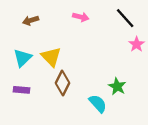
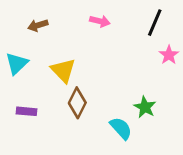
black line: (125, 18) -> (155, 23), turned 65
cyan triangle: (23, 58) -> (17, 63), moved

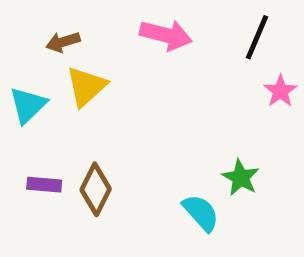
pink arrow: (100, 21) -> (166, 35), size x1.5
yellow triangle: (63, 70) -> (86, 86), moved, turned 32
brown diamond: (77, 103) -> (96, 189), moved

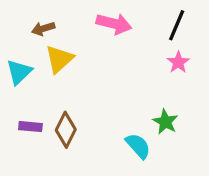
pink star: (280, 91) -> (178, 62), moved

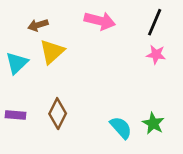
pink star: (178, 62) -> (156, 55), turned -30
green star: (165, 122) -> (153, 123), moved
purple rectangle: (30, 127) -> (15, 115), moved

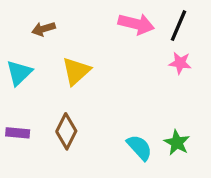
pink arrow: (100, 21) -> (136, 24), moved
yellow triangle: (52, 52) -> (76, 71), moved

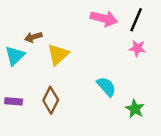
brown arrow: (44, 29) -> (33, 37), moved
cyan semicircle: (139, 148) -> (106, 87), moved

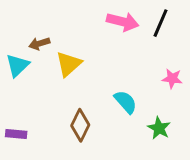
pink star: (137, 48) -> (172, 79), moved
brown diamond: (51, 100) -> (80, 125), moved
purple rectangle: (14, 101) -> (16, 134), moved

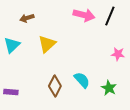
brown arrow: (39, 44) -> (27, 18), moved
cyan semicircle: (125, 102) -> (82, 80), moved

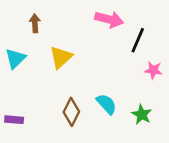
black line: (110, 16) -> (138, 40), moved
brown arrow: (27, 18) -> (35, 23), turned 104

